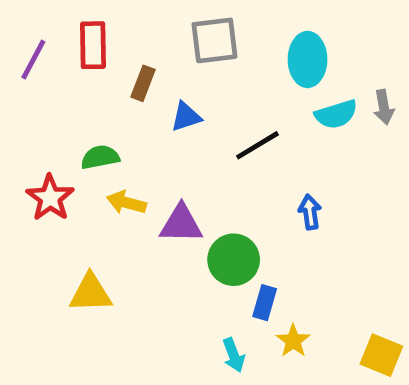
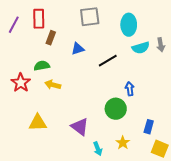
brown rectangle: (143, 83) -> (51, 38), moved
purple triangle: (181, 224) -> (80, 127), moved, turned 36
green circle: (234, 260) -> (116, 109), moved
blue rectangle: (265, 303) -> (149, 127), moved

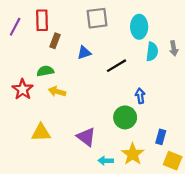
cyan semicircle: (141, 48) -> (152, 52), turned -66
yellow star: (123, 143) -> (133, 154), size x1.5
cyan arrow: (98, 149) -> (106, 161), turned 112

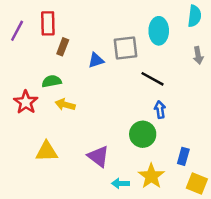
gray square: (97, 18) -> (125, 48), moved
cyan semicircle: (152, 52) -> (194, 16), moved
black line: (116, 66) -> (153, 79), moved, turned 60

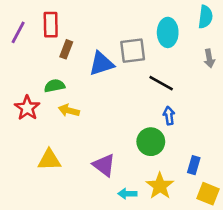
blue triangle: (96, 60) -> (101, 64), size x1.5

